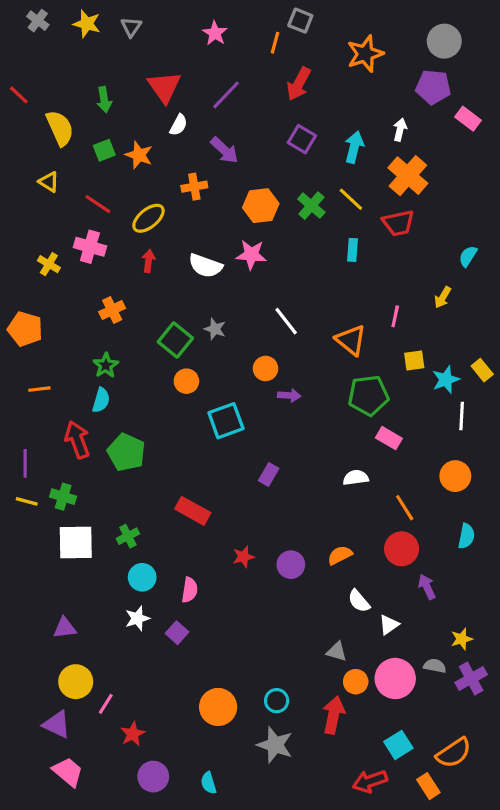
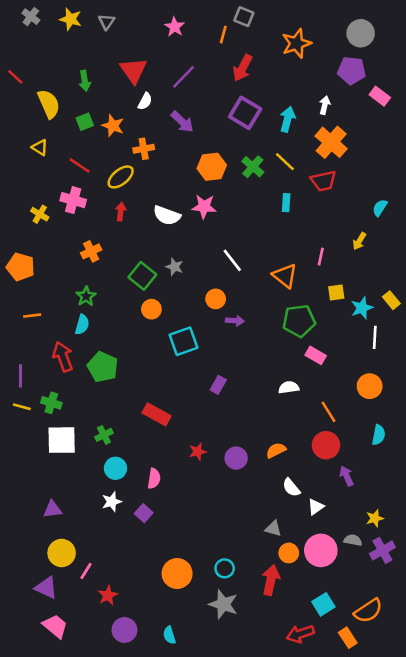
purple square: (302, 139) -> (245, 113), size x1.4
orange cross: (194, 187) -> (144, 149), moved

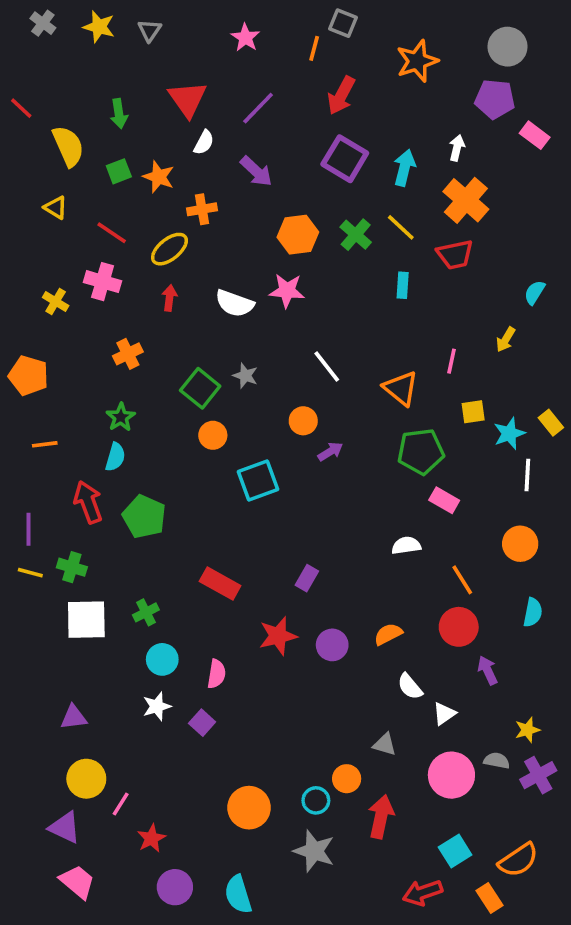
purple arrow: (235, 321) -> (330, 452), turned -36
purple rectangle: (218, 385) -> (307, 578), moved
red star: (198, 452) -> (278, 636), size x1.5
orange circle: (289, 553) -> (347, 779), moved
cyan semicircle: (169, 635) -> (238, 894), size x1.5

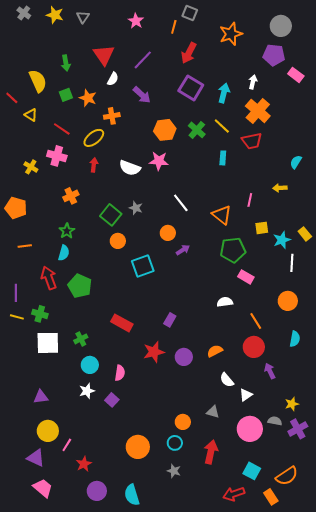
red line: (21, 108) -> (12, 98), moved
yellow arrow: (506, 339) -> (280, 188), turned 56
orange circle: (347, 779) -> (183, 422), moved
gray star: (314, 851) -> (174, 471), size x0.6
cyan square: (455, 851) -> (252, 471), turned -30

